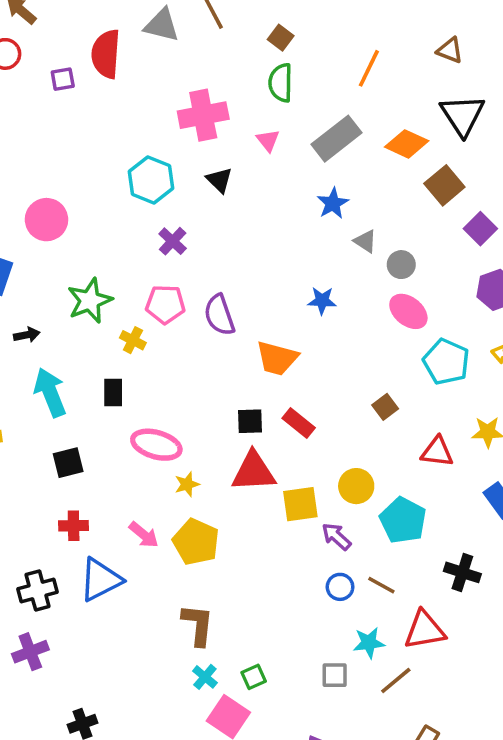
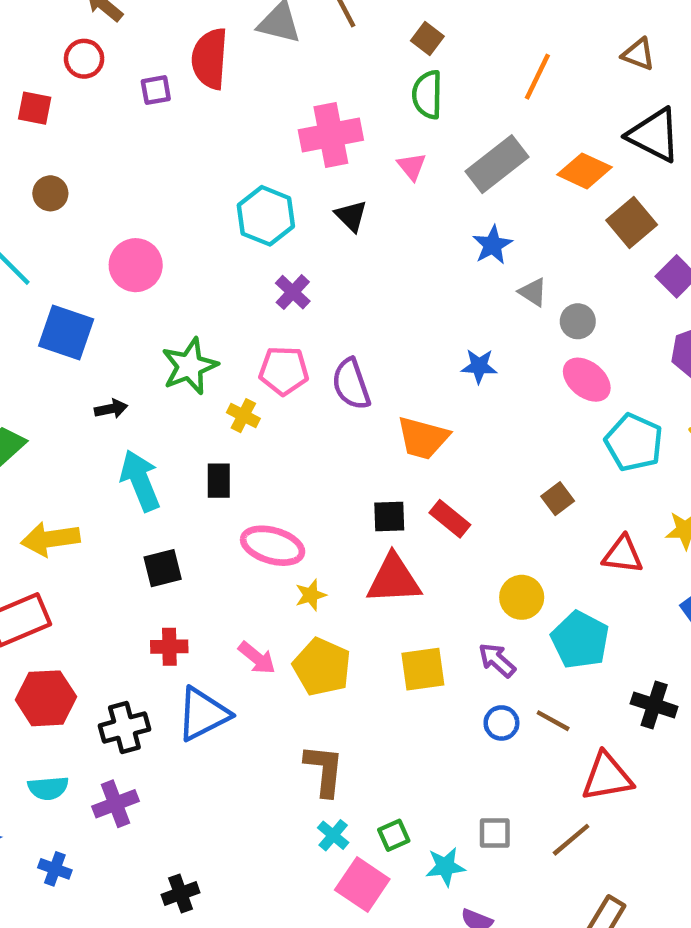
black triangle: (462, 115) -> (654, 135), turned -30
yellow square: (300, 504) -> (423, 669), moved
cyan star: (369, 643) -> (445, 867), moved

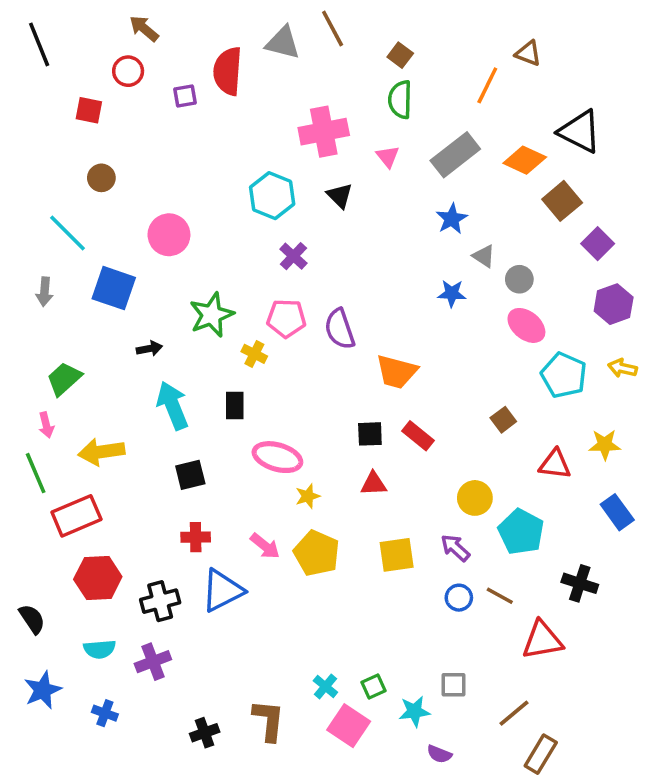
brown triangle: (638, 54) -> (528, 53), moved
blue star: (479, 366) -> (452, 293), moved
red triangle: (394, 579) -> (373, 484), size x0.6
brown L-shape: (324, 770) -> (269, 720), moved
brown line: (571, 840) -> (514, 713), moved

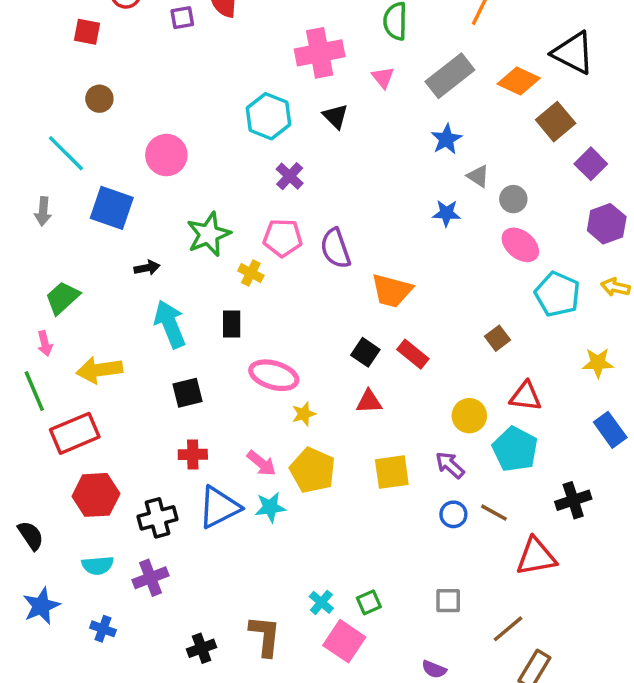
black square: (370, 434) -> (365, 352), turned 36
red triangle: (555, 464) -> (526, 396), moved
black cross: (580, 583) -> (573, 500), turned -36
cyan star: (414, 711) -> (270, 507), moved

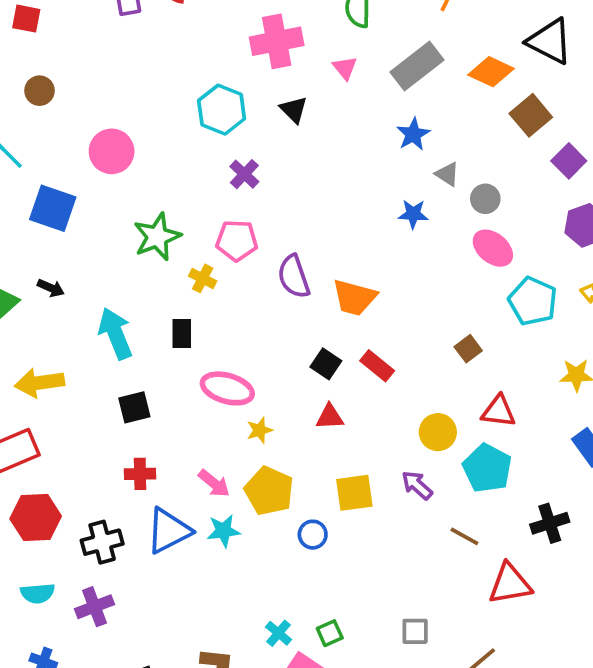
purple semicircle: (335, 248) -> (294, 277), moved
black arrow: (147, 268) -> (51, 288), moved, turned 35
blue circle: (453, 514) -> (313, 535), moved

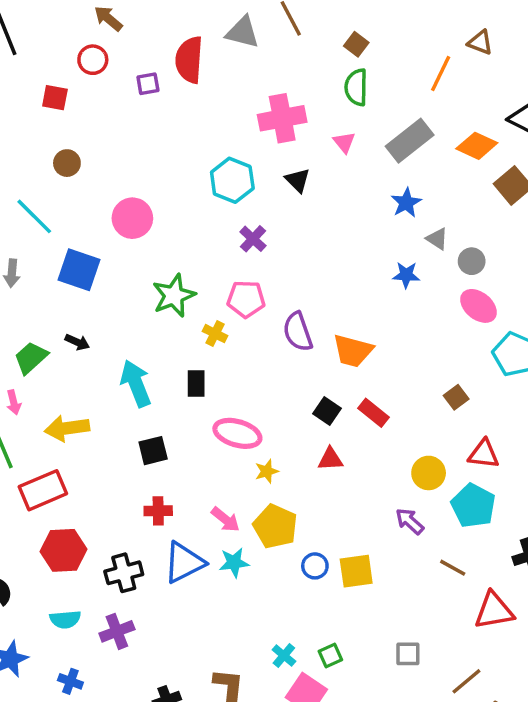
yellow square: (354, 493) -> (356, 571), moved

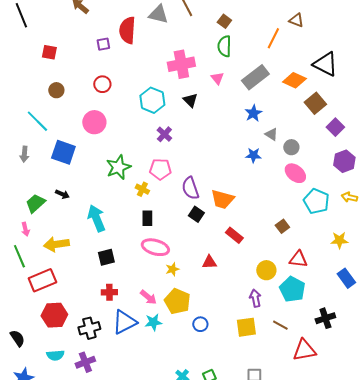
red circle: (93, 60) -> (102, 84), moved
black rectangle: (196, 383) -> (147, 218), moved
black square: (327, 411) -> (196, 214), moved
purple arrow: (410, 521) -> (255, 298), turned 36
yellow square: (356, 571) -> (246, 327), moved

